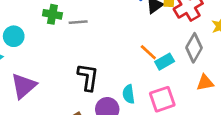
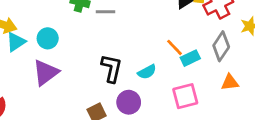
cyan circle: (14, 36) -> (48, 38), moved
cyan semicircle: (129, 94) -> (147, 72), moved, turned -114

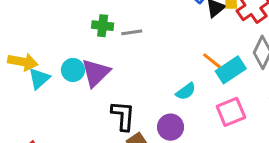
cyan rectangle: (190, 58) -> (231, 70), size x1.4
black L-shape: (112, 68) -> (123, 116), moved
purple triangle: (46, 72) -> (96, 73), moved

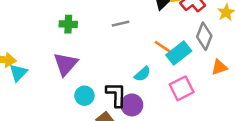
gray line: (132, 32) -> (121, 24), moved
cyan circle: (73, 70) -> (84, 96), moved
black L-shape: (123, 116) -> (116, 95), moved

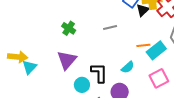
green cross: (68, 24) -> (69, 28), turned 32
orange line: (162, 47) -> (143, 45), turned -40
black L-shape: (116, 95) -> (99, 73), moved

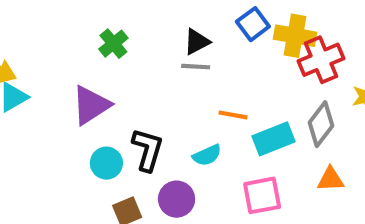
black triangle: (143, 10) -> (197, 42), moved
orange line: (143, 45) -> (233, 115), moved

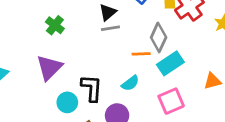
gray diamond: (321, 124) -> (159, 37), moved

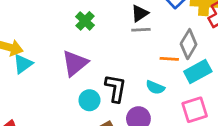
cyan semicircle: (130, 83) -> (155, 87), turned 54

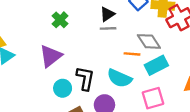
gray diamond: (189, 44) -> (149, 41), turned -65
cyan semicircle: (155, 87) -> (119, 78), size x1.5

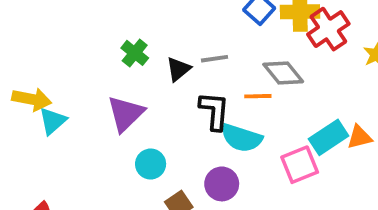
black triangle: (107, 14) -> (178, 69), moved
cyan rectangle: (156, 65) -> (329, 137), moved
black L-shape: (85, 78) -> (214, 111), moved

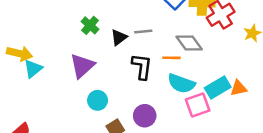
cyan semicircle: (242, 138) -> (181, 83), moved

